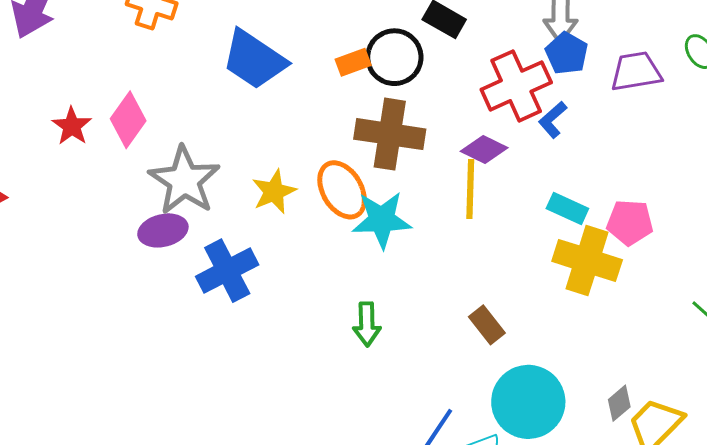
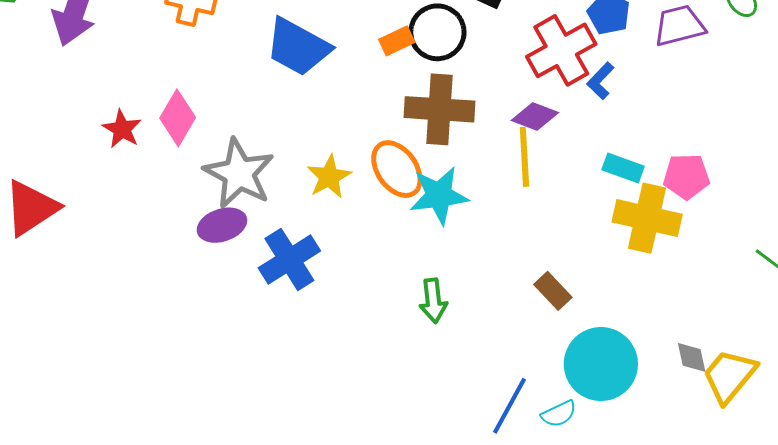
gray diamond: (619, 403) -> (692, 357), turned -57

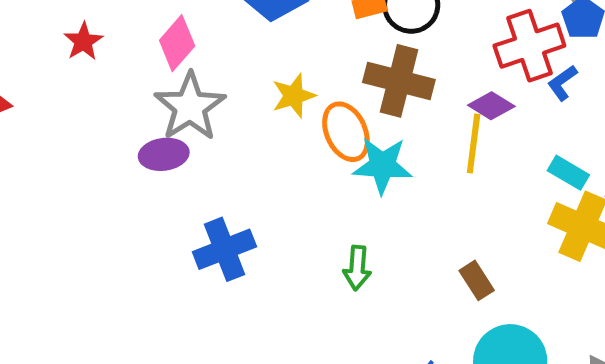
pink diamond: (178, 118) -> (177, 43), moved
yellow star: (329, 177) -> (294, 96), moved
blue cross: (289, 259) -> (224, 249), moved

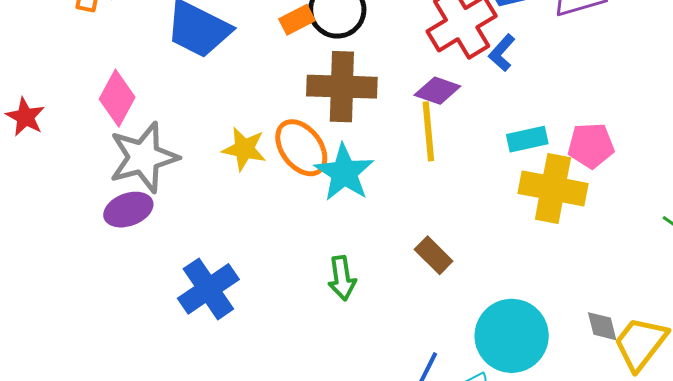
yellow star: (294, 96) -> (244, 149), moved, turned -30
gray star: (190, 107) -> (144, 157), turned 30
cyan star: (382, 165) -> (344, 173), turned -30
cyan rectangle: (568, 173) -> (527, 139), turned -30
brown rectangle: (477, 280) -> (434, 255), moved

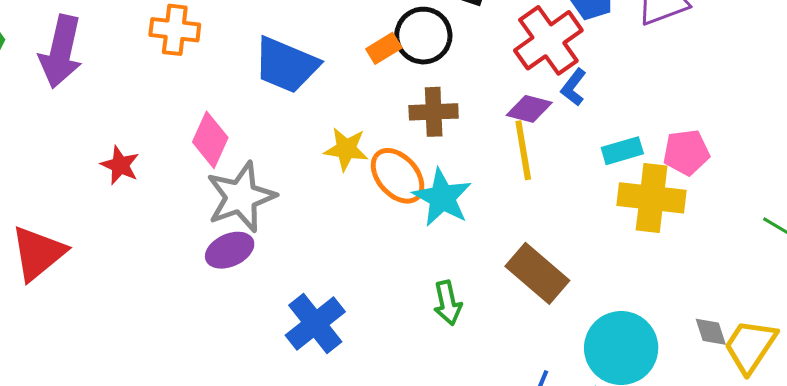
blue L-shape: (502, 53) -> (573, 87), moved
brown cross: (342, 87) -> (434, 112), size x0.7
yellow star: (244, 149) -> (346, 149), moved
brown rectangle: (434, 255) -> (537, 273), size x1.6

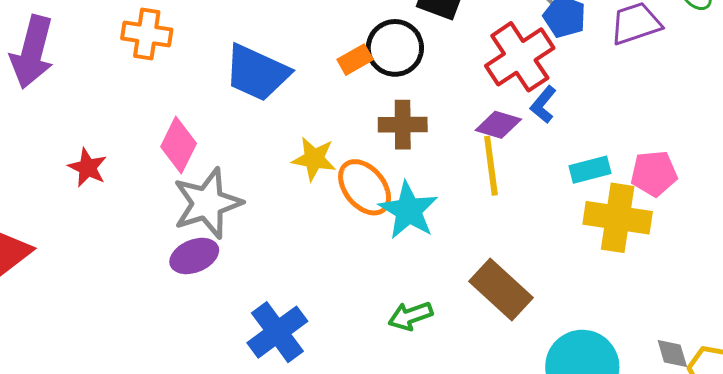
green arrow: (448, 303) -> (410, 316), turned 81

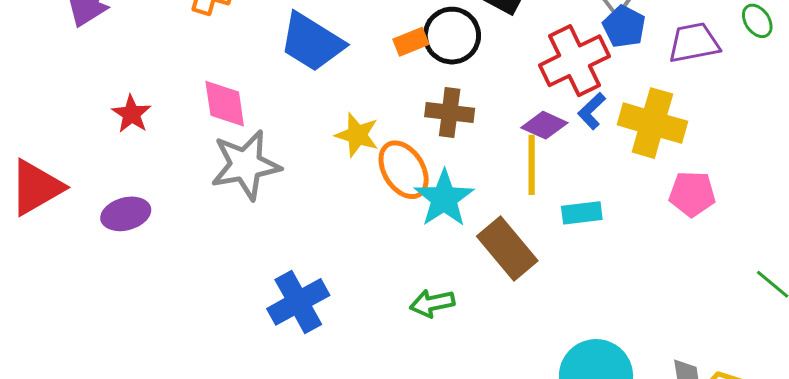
pink diamond: (179, 145) -> (225, 104), turned -42
cyan rectangle: (590, 170) -> (582, 213), moved
yellow cross: (618, 218) -> (652, 123), moved
purple ellipse: (194, 256) -> (126, 214), moved
brown rectangle: (501, 289) -> (507, 249), moved

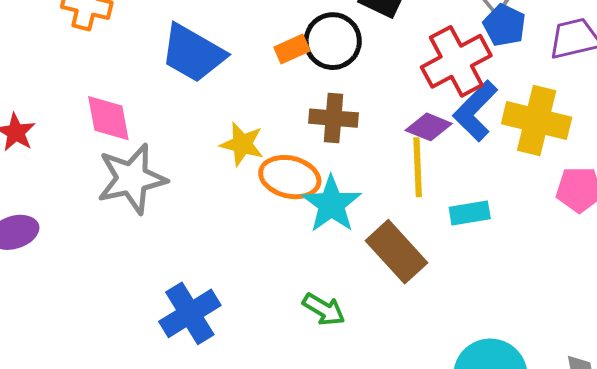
blue L-shape: (592, 111) -> (475, 111), size x1.6
orange ellipse: (404, 170) -> (290, 177), turned -42
green arrow: (432, 303) -> (324, 309), turned -135

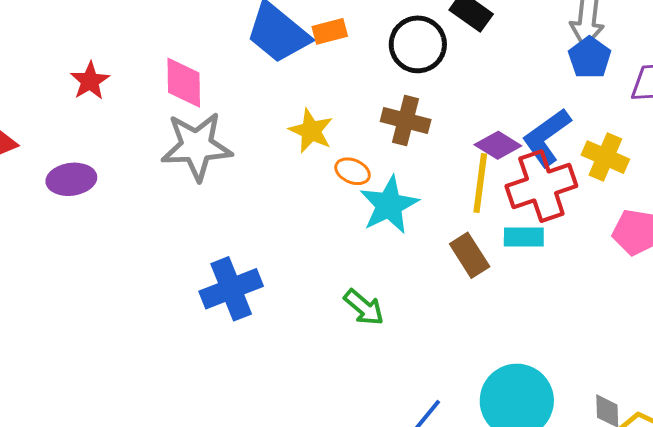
orange rectangle: (292, 49) -> (330, 31), moved
red cross: (456, 61) -> (541, 186), moved
yellow cross: (537, 120) -> (605, 157), size x0.7
orange ellipse: (290, 177) -> (353, 171), size x0.6
brown rectangle: (397, 252) -> (470, 255), moved, size x0.7

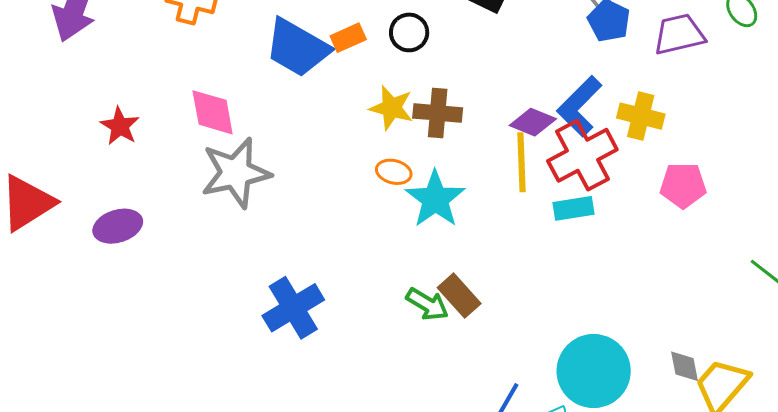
black circle: (418, 44) -> (409, 32), moved, size x0.7
yellow star: (311, 131) -> (391, 108), moved
brown rectangle: (470, 255) -> (459, 296), moved

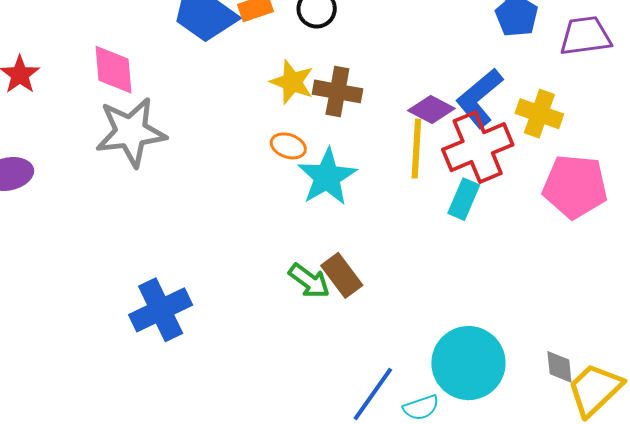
pink pentagon: (683, 185) -> (575, 187), size x1.4
cyan rectangle: (573, 208) -> (464, 199), turned -63
blue cross: (293, 308) -> (161, 310), moved

